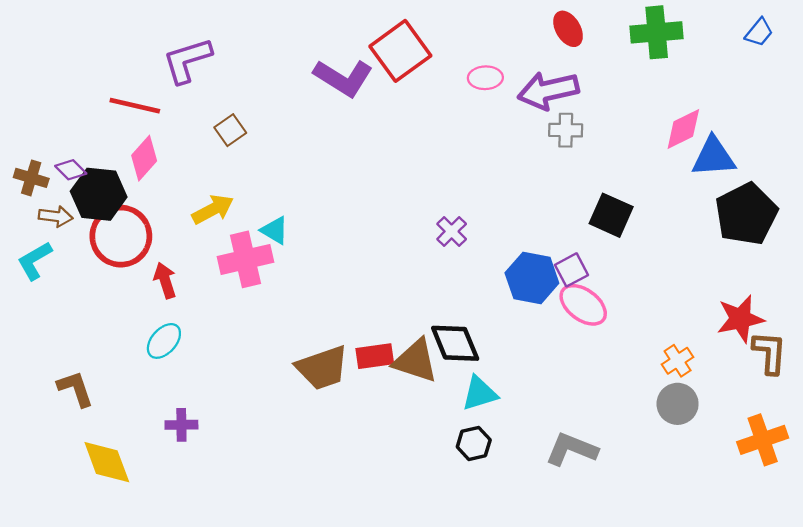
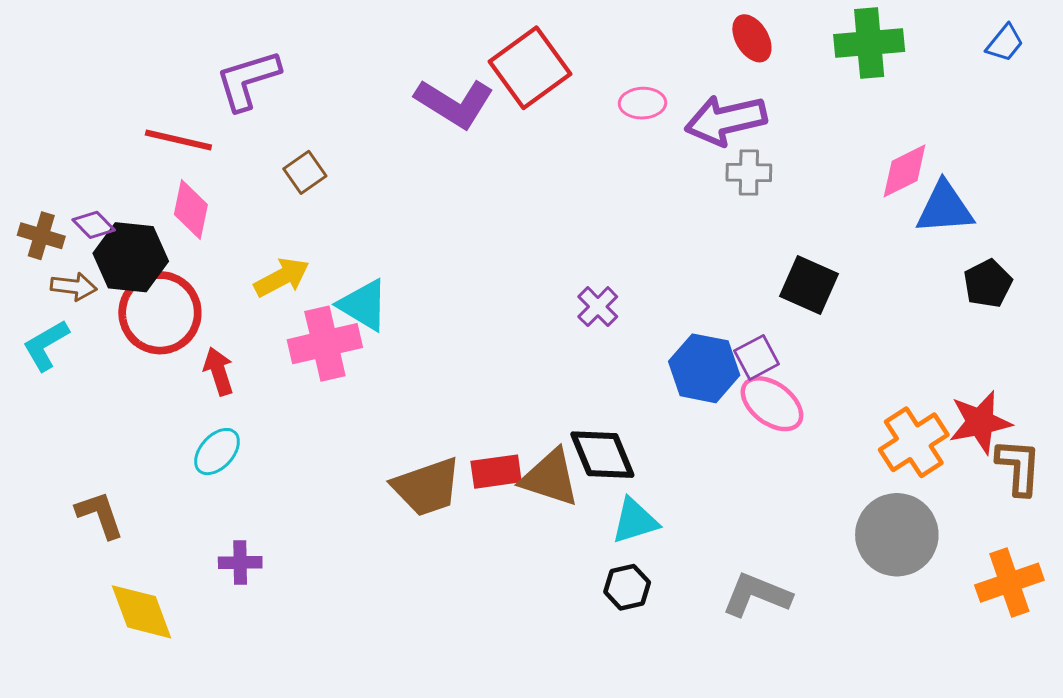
pink diamond: (144, 158) -> (191, 209), turned -30
black pentagon: (746, 214) -> (988, 283), size x0.6
cyan triangle: (275, 230) -> (363, 305), size x1.4
orange cross: (678, 361) -> (914, 442), moved, size x1.6
gray circle: (678, 404) -> (897, 535), size x1.5

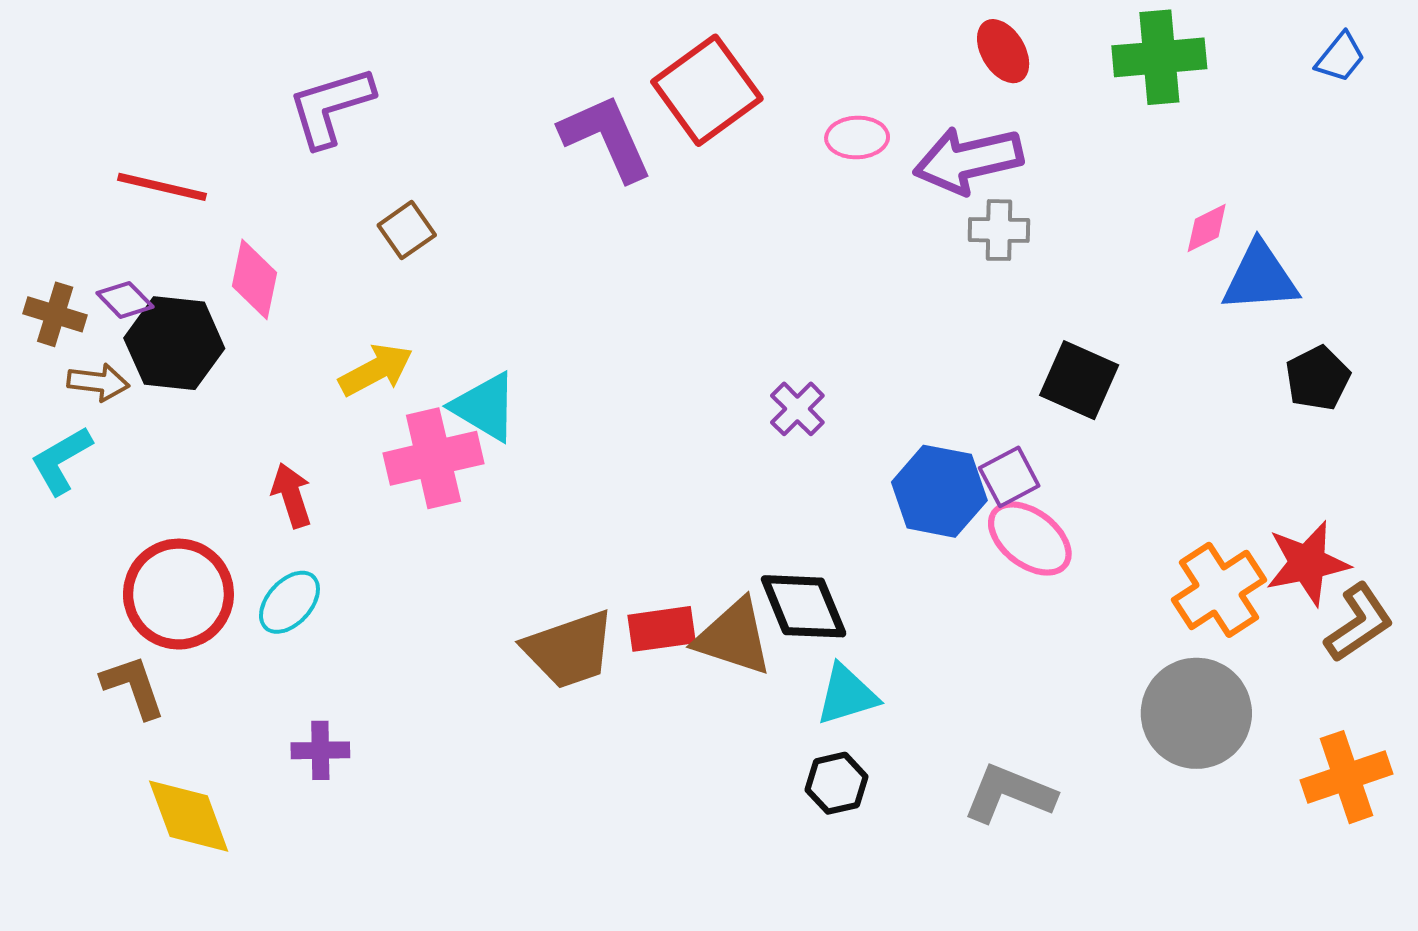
purple L-shape: (454, 103) -> (606, 138), turned -146
red line: (178, 140) -> (162, 187), moved
pink diamond: (905, 171) -> (1207, 228), size x0.7
red circle: (160, 313) -> (178, 594), moved
brown L-shape: (1019, 467) -> (1359, 623), turned 52

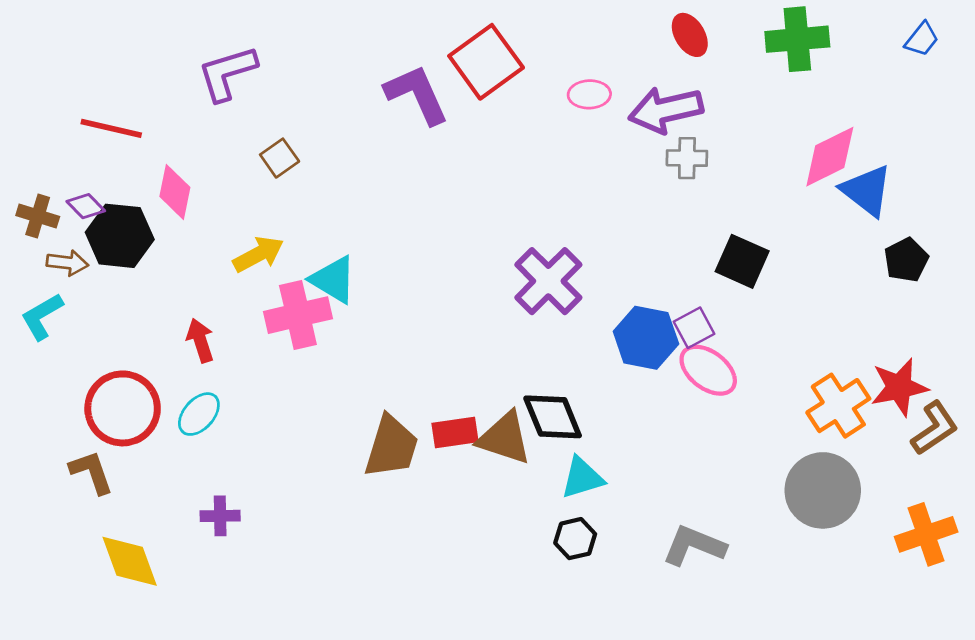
pink diamond: (1207, 228) -> (830, 157), size x1.8
blue triangle: (1260, 277) -> (867, 191), turned 42
purple cross: (797, 409) -> (548, 281), size x1.8
brown trapezoid: (569, 650) -> (391, 447), turned -54

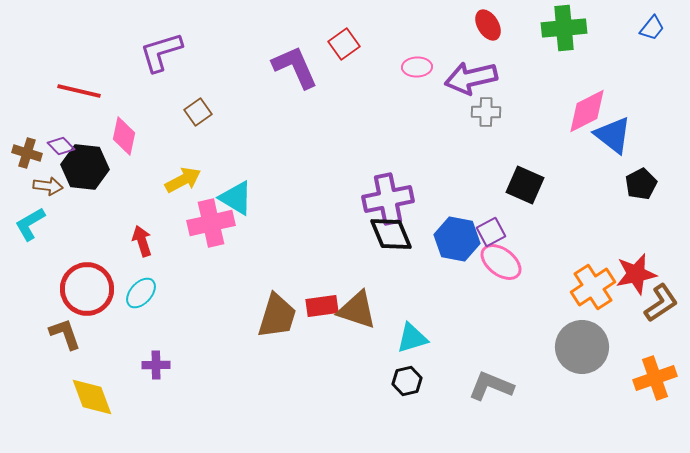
red square: (486, 62) -> (344, 44), size x0.6
purple cross: (548, 281) -> (388, 199), turned 33
black diamond: (553, 417) -> (391, 234), moved

